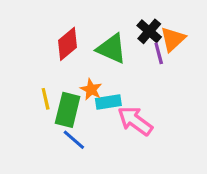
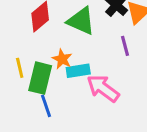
purple line: (159, 53) -> (125, 46), moved
blue line: (74, 140) -> (46, 106), turned 30

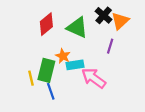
purple line: (125, 46) -> (110, 46), turned 32
yellow line: (20, 68) -> (31, 78), moved

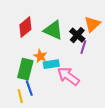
black cross: (104, 15) -> (77, 35), moved
yellow line: (31, 78) -> (20, 96), moved

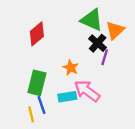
green triangle: (53, 30) -> (92, 20), moved
orange star: (40, 56) -> (71, 68), moved
cyan rectangle: (51, 64) -> (67, 97), moved

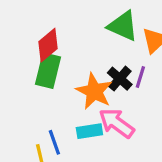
black cross: (98, 43) -> (120, 79), moved
orange star: (71, 68) -> (94, 91), size x1.6
green rectangle: (37, 83) -> (48, 71), moved

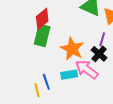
black cross: (120, 79) -> (99, 54), moved

